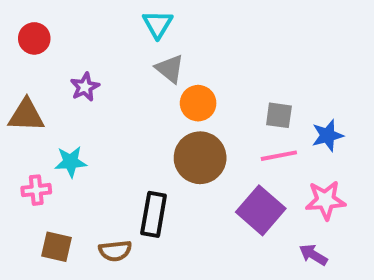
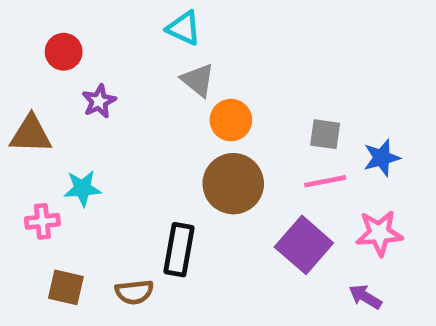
cyan triangle: (158, 24) -> (184, 28), turned -36
red circle: (34, 38) -> (64, 52), moved

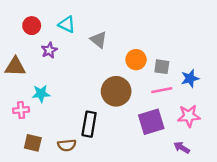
cyan triangle: (184, 28) -> (67, 24), moved
orange circle: (231, 120) -> (136, 60), moved
purple square: (304, 245) -> (151, 122), turned 32

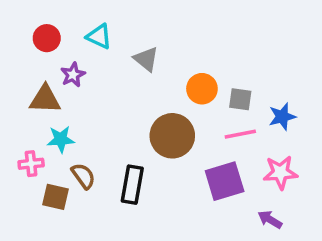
brown triangle: (15, 67) -> (45, 99), moved
brown square: (33, 143) -> (55, 197), moved
brown semicircle: (67, 145) -> (83, 176), moved, turned -120

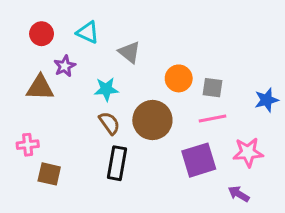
blue star: (282, 117) -> (266, 100), moved
cyan star: (61, 139) -> (106, 89), moved
brown semicircle: (83, 176) -> (109, 123), moved

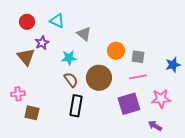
brown triangle: (40, 88) -> (26, 57), turned 48

